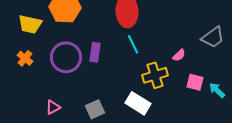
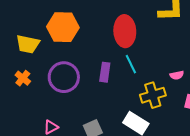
purple rectangle: (95, 52) -> (105, 72), moved
pink semicircle: (179, 55) -> (177, 75), turned 32

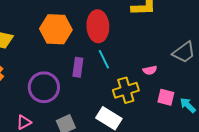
orange hexagon: (63, 27) -> (56, 29), moved
purple circle: (64, 77) -> (44, 87), moved

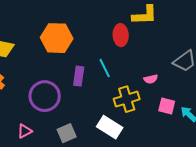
red ellipse: (98, 26) -> (121, 35), moved, size x0.7

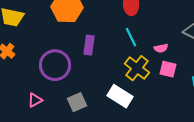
cyan line: (105, 68) -> (131, 37), moved
yellow cross: (127, 99) -> (137, 68), turned -35
pink square: (167, 106) -> (168, 69), moved

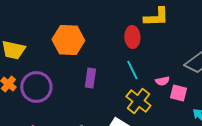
purple circle: (55, 65) -> (36, 87), moved
pink square: (168, 69) -> (178, 93), moved

